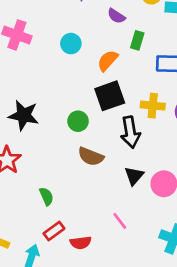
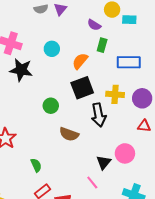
purple semicircle: (116, 16) -> (94, 25), moved
black star: (24, 115) -> (21, 70), moved
green circle: (78, 121) -> (51, 106), moved
black triangle: (134, 176) -> (104, 162), moved

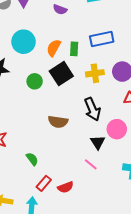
green rectangle: (102, 45) -> (74, 49), moved
cyan circle: (52, 49) -> (23, 42), size x1.5
green circle: (51, 106) -> (35, 81), moved
black arrow: (99, 115) -> (92, 109), moved

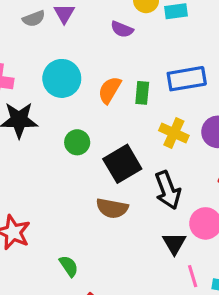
yellow cross: (95, 73) -> (174, 133), turned 30
black square: (61, 74) -> (122, 164), moved
pink line: (91, 164) -> (193, 276), moved, turned 32

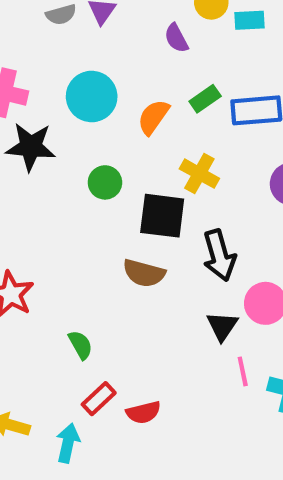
purple semicircle: (122, 29) -> (176, 38), turned 35
green rectangle: (142, 93) -> (205, 99), moved, turned 45
yellow cross: (174, 133) -> (199, 174), moved
black square: (122, 164) -> (162, 216), turned 33

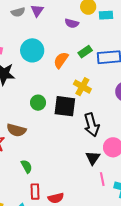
purple semicircle: (176, 38) -> (72, 23), turned -48
green circle: (105, 182) -> (38, 103), moved
brown semicircle: (144, 273) -> (16, 130), moved
red rectangle: (99, 399) -> (35, 192), turned -49

